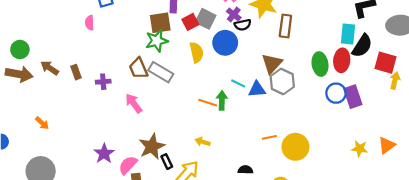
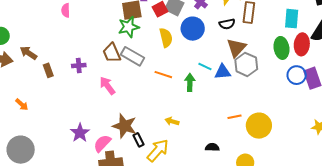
black semicircle: (243, 25) -> (227, 24), moved
cyan rectangle: (348, 34) -> (292, 19), moved
brown rectangle: (76, 72) -> (48, 70), moved
orange line: (208, 103) -> (163, 75), moved
brown star: (152, 146) -> (125, 126), turned -30

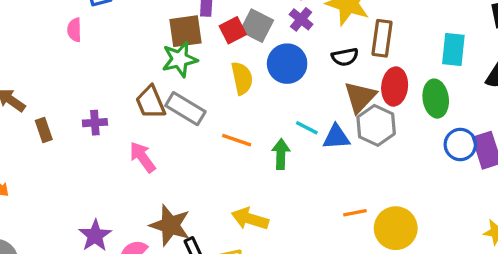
red ellipse: (302, 44) -> (395, 87), moved
yellow arrow: (172, 121) -> (250, 219), size x1.5

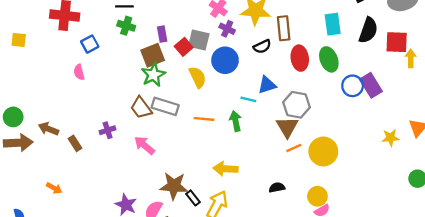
brown triangle: (360, 97) -> (287, 127), moved
gray hexagon: (376, 125) -> (297, 105), moved
blue triangle: (336, 137) -> (267, 85), moved

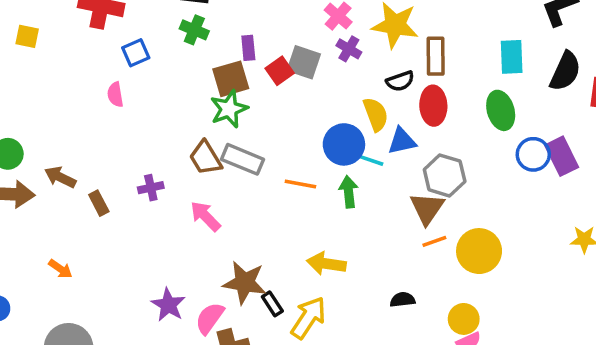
red ellipse: (300, 58) -> (433, 106), moved
blue circle: (225, 60) -> (344, 144), moved
yellow semicircle: (198, 77) -> (376, 114), moved

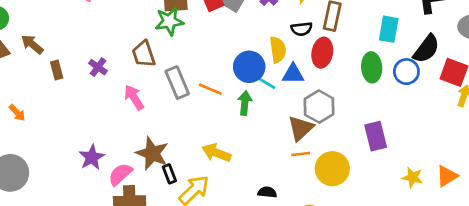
blue circle: (533, 154) -> (406, 72), moved
purple rectangle: (562, 156) -> (376, 136), moved
gray rectangle: (243, 159) -> (177, 83), moved, turned 32
purple cross: (151, 188) -> (98, 67), turned 36

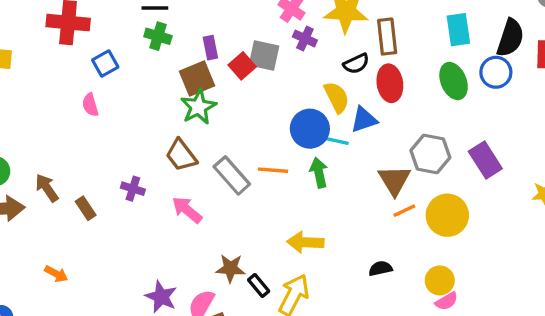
brown arrow: (32, 44) -> (47, 188), turned 35
gray hexagon: (319, 107) -> (430, 154), moved
brown star: (152, 153) -> (230, 268), size x0.7

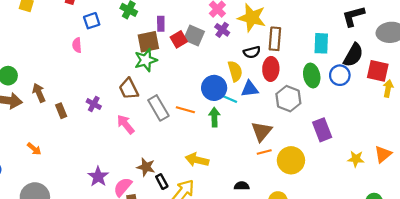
gray hexagon: (430, 154) -> (288, 99), moved

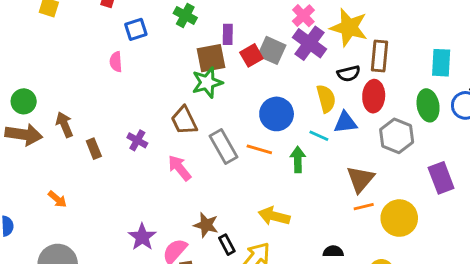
purple cross: (222, 30) -> (309, 43), size x1.6
blue circle: (214, 88) -> (277, 114), moved

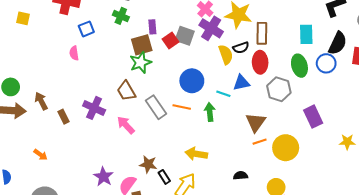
yellow semicircle: (326, 99) -> (226, 55), moved
purple cross: (137, 140) -> (94, 108), size x1.5

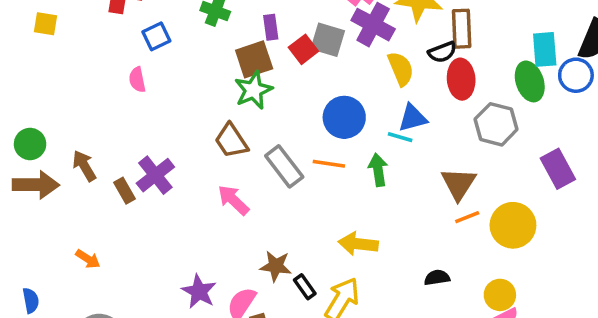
cyan rectangle: (306, 34) -> (545, 49), moved
black semicircle: (241, 48) -> (442, 52), moved
blue triangle: (241, 83) -> (413, 118), moved
purple cross: (94, 108) -> (155, 175), moved, turned 30

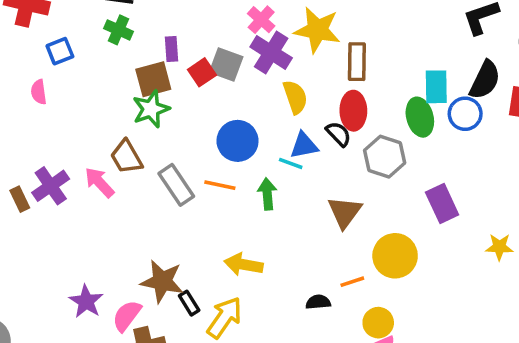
black semicircle: (442, 52) -> (338, 134), moved, turned -116
pink arrow: (233, 200) -> (99, 182), moved
orange line: (467, 217) -> (352, 282), moved
brown star: (276, 266) -> (162, 281), size x1.4

